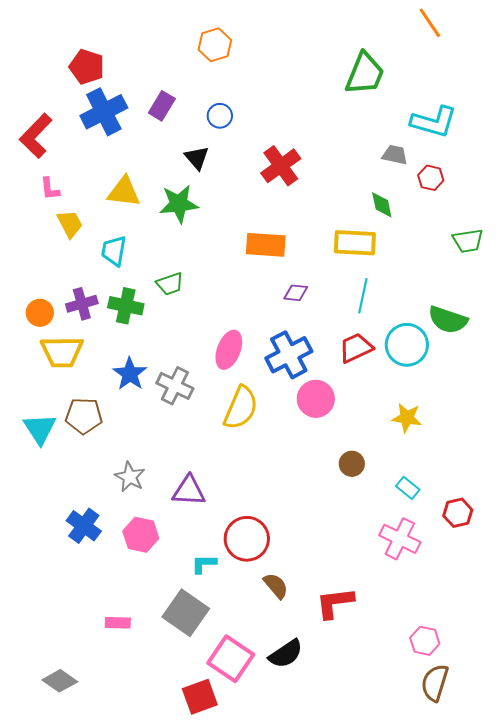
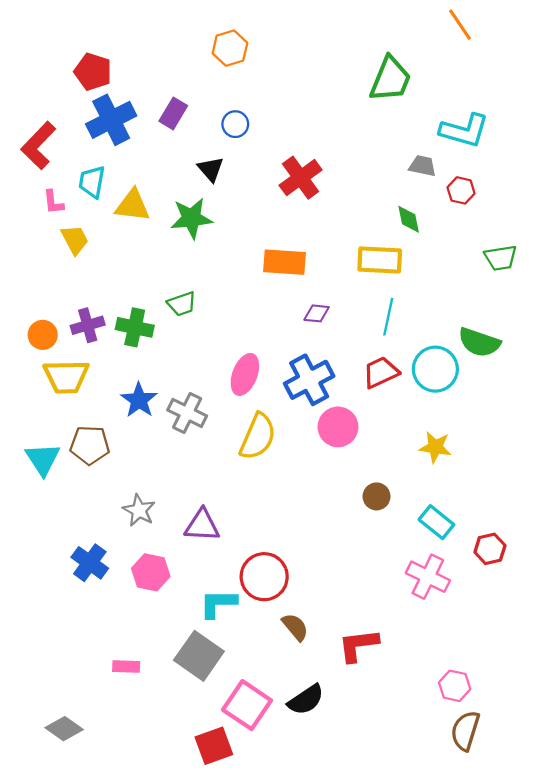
cyan trapezoid: (114, 251) -> (92, 182), moved
cyan rectangle: (408, 488) -> (436, 522), size x1.4
cyan L-shape: (204, 564) -> (218, 603), size x1.4

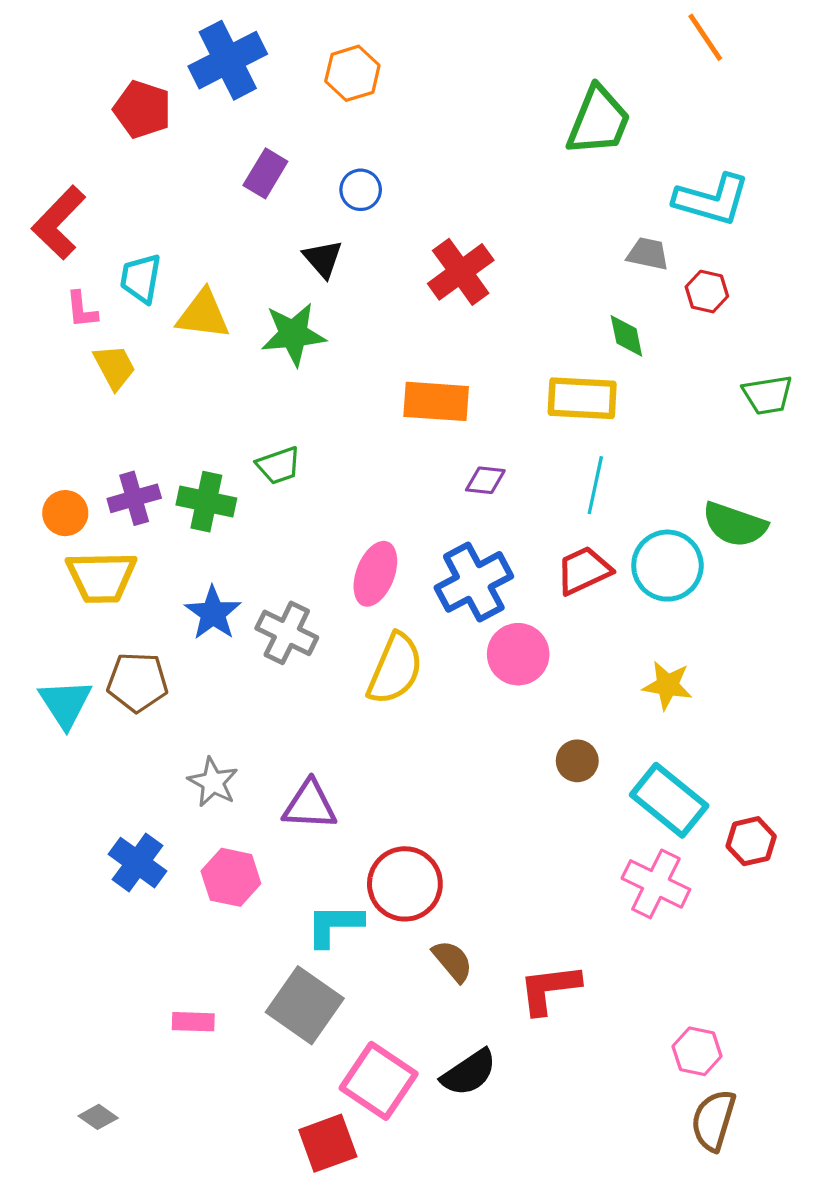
blue cross: (111, 120) -> (228, 60), moved
cyan rectangle: (436, 522) -> (669, 800), size x1.4
gray diamond: (64, 729) -> (98, 1117), size x0.7

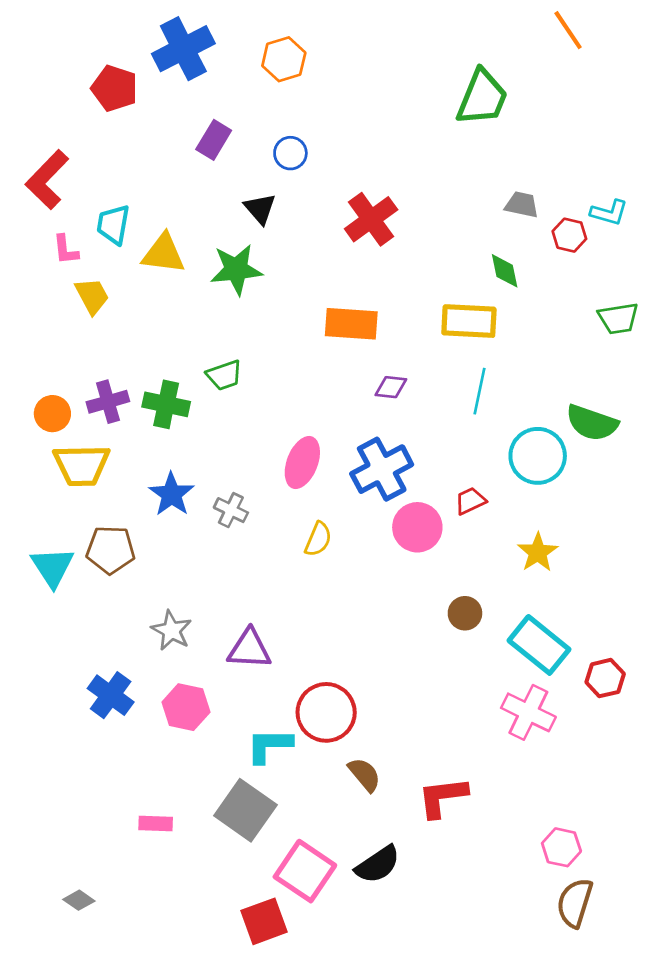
cyan L-shape: (712, 200) -> (609, 213), moved, size x0.6
red trapezoid: (584, 570) -> (470, 501), moved, size x0.7
gray cross: (287, 633) -> (231, 510), size x0.7
yellow semicircle: (395, 669) -> (318, 539), size x0.6
yellow star: (667, 685) -> (538, 552), turned 30

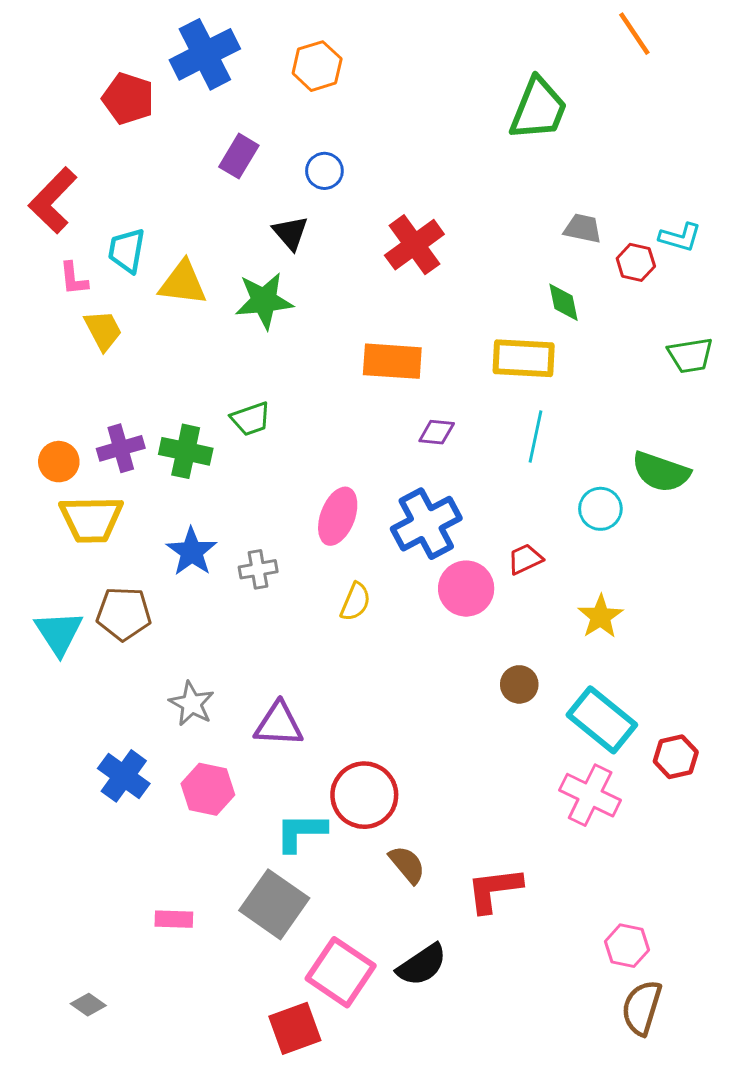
cyan circle: (538, 456) -> (600, 509), size x0.7
gray cross: (231, 510) -> (258, 569), turned -36

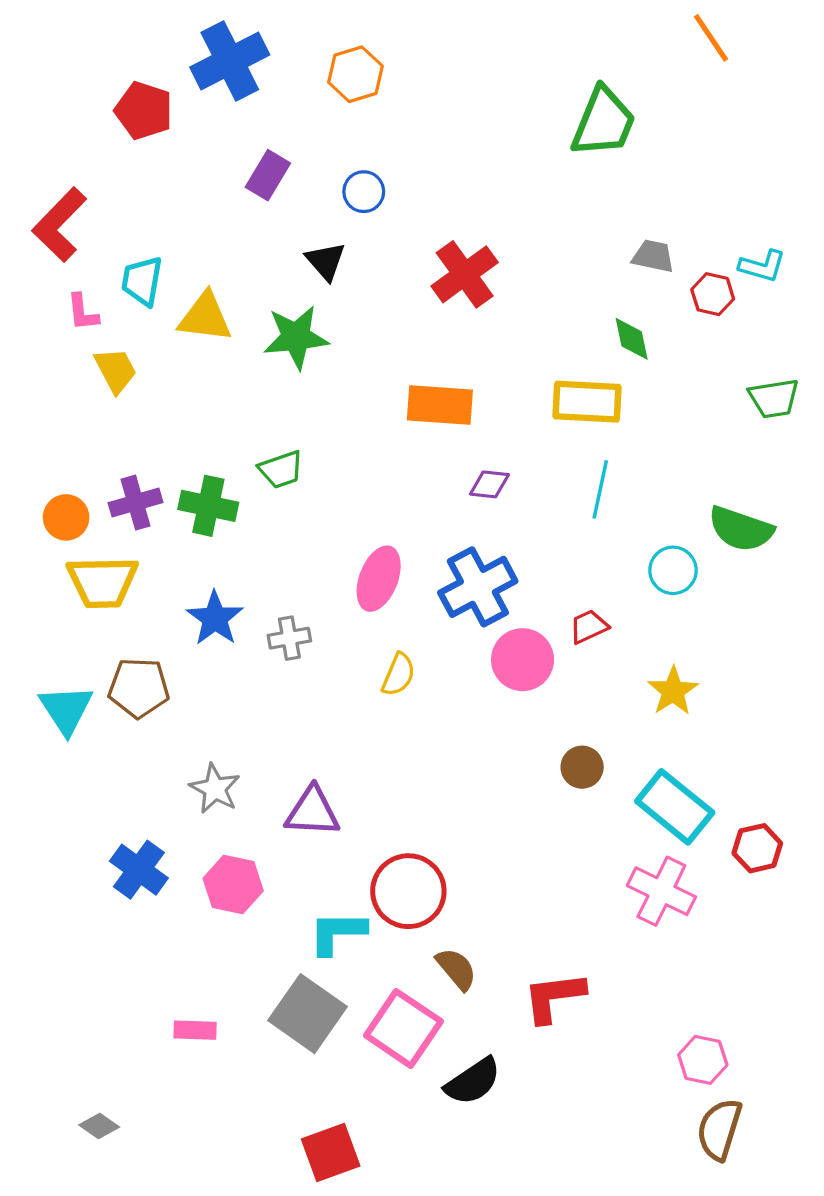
pink square: (341, 972) -> (403, 1028), moved

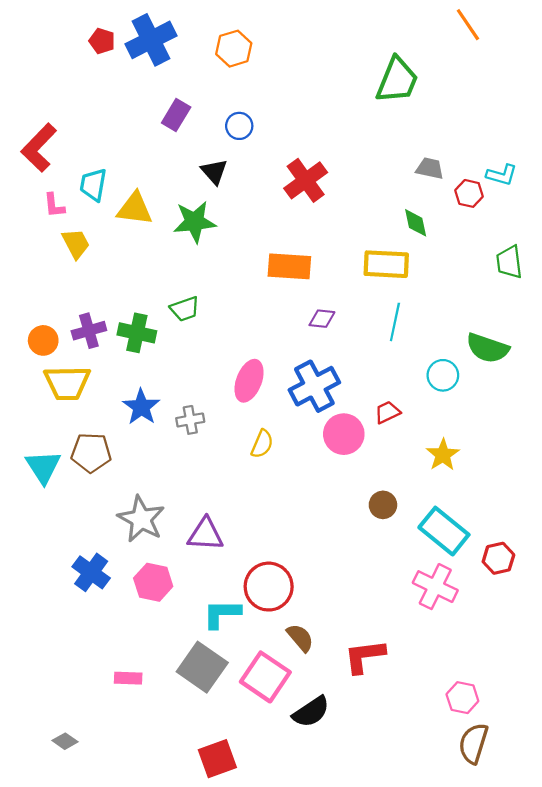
red pentagon: (144, 111) -> (102, 41), moved, size x0.7
green trapezoid: (774, 398) -> (509, 262), turned 92
gray star: (215, 789) -> (141, 519), size x1.4

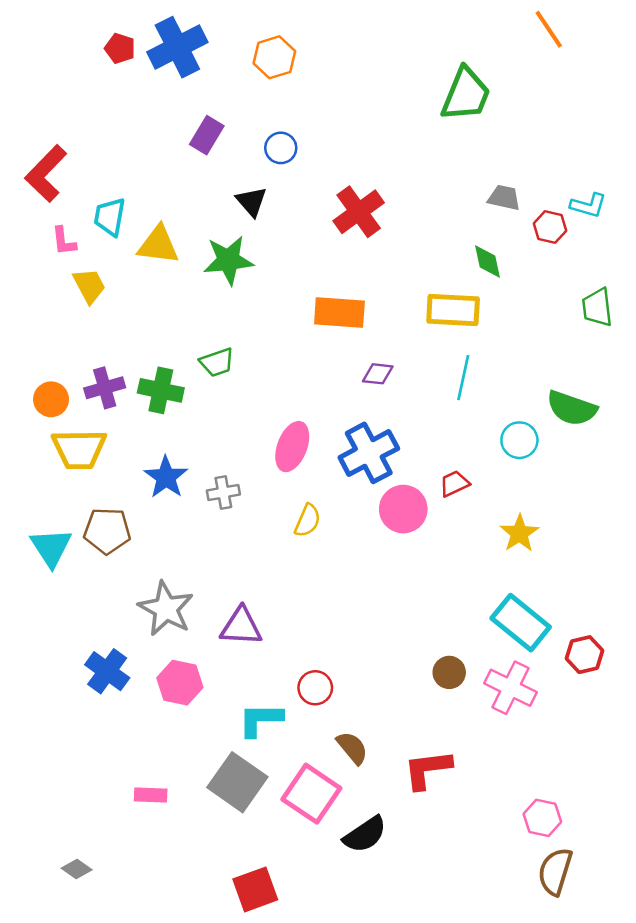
brown circle: (383, 505) -> (449, 672), moved
red circle: (269, 587) -> (315, 688), size x0.6

